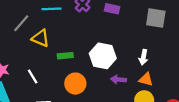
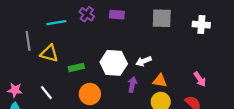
gray line: (21, 23) -> (28, 41), turned -42
white arrow: (143, 57) -> (144, 61), moved, turned 64
purple arrow: (118, 80) -> (132, 84), turned 104

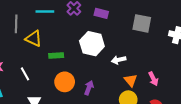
white hexagon: (114, 63) -> (92, 44), moved
pink arrow: (200, 79) -> (153, 79), moved
orange triangle: (160, 81) -> (131, 80), turned 32
purple arrow: (132, 84) -> (89, 88), moved

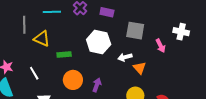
gray square: (142, 23) -> (135, 31), moved
pink arrow: (153, 79) -> (161, 46), moved
orange triangle: (131, 80) -> (140, 68), moved

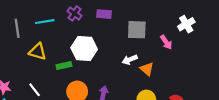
gray line: (24, 25) -> (17, 28), moved
white cross: (181, 32) -> (186, 24), turned -35
white hexagon: (99, 42) -> (84, 48), moved

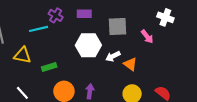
cyan line: (45, 22) -> (38, 29), moved
white cross: (186, 24) -> (165, 17), turned -35
white hexagon: (84, 48) -> (88, 45), moved

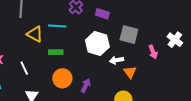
cyan line: (38, 29) -> (57, 26), moved

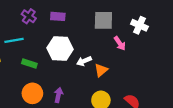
gray square: (129, 35) -> (103, 20), moved
green rectangle: (56, 52) -> (29, 64), moved, turned 32
orange triangle: (130, 72) -> (101, 70), turned 40

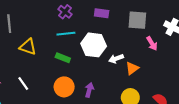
purple rectangle: (58, 16) -> (102, 13), moved
cyan line: (14, 40) -> (66, 34), moved

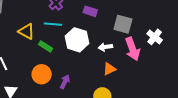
pink arrow: (152, 43) -> (133, 49), size x1.6
yellow triangle: (28, 47) -> (26, 31), moved
white arrow: (116, 59) -> (105, 47), moved

